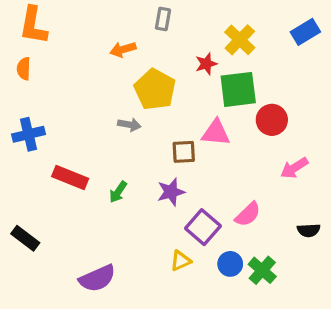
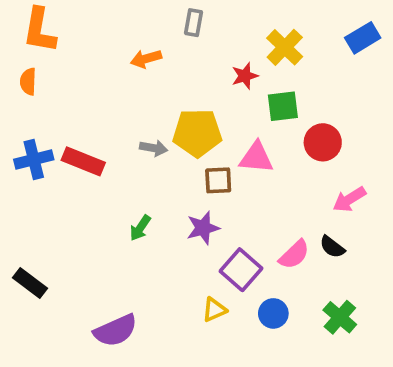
yellow pentagon: (155, 89) -> (197, 133), moved, turned -30
green square: (238, 89) -> (283, 106), size x0.7
red rectangle: (70, 177) -> (83, 161), moved
black semicircle: (309, 230) -> (332, 247), moved, turned 40
green cross: (262, 270) -> (340, 317), moved

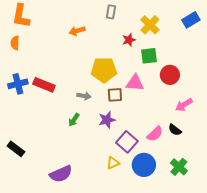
gray rectangle: (193, 23) -> (111, 12), moved
gray arrow: (154, 148) -> (84, 96), moved
blue circle: (273, 313) -> (144, 165), size x1.5

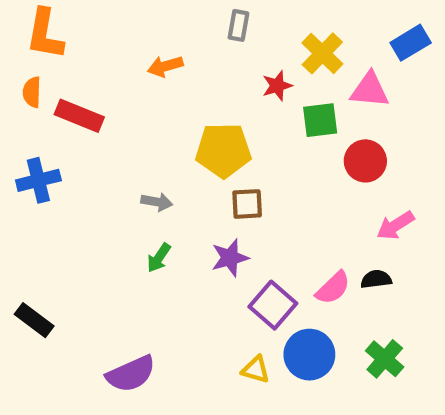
pink triangle: (135, 83) -> (370, 90), moved
red rectangle: (44, 85) -> (79, 116), moved
gray arrow: (84, 96) -> (157, 202), moved
black semicircle: (175, 130) -> (376, 279), turned 136
yellow triangle: (113, 163) -> (256, 370), moved, turned 40

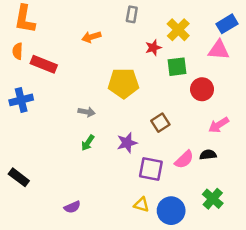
pink triangle: (370, 90) -> (219, 50), moved
brown square: (247, 204) -> (160, 123), moved, turned -30
purple square: (273, 305) -> (151, 169), turned -30
blue circle: (309, 355) -> (171, 211), moved
purple semicircle: (131, 374) -> (72, 207), size x0.6

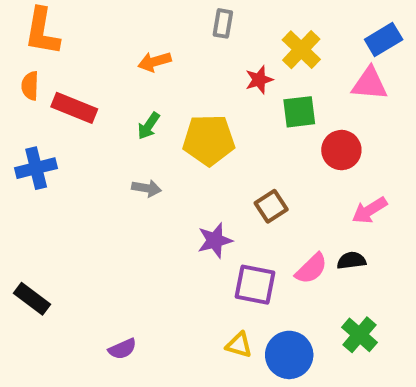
green arrow: (88, 143) -> (149, 126), moved

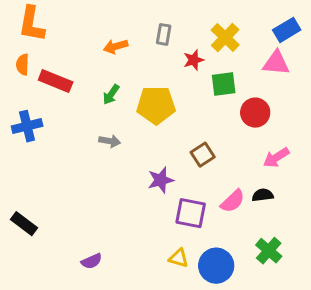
gray rectangle: (223, 23) -> (164, 34), moved

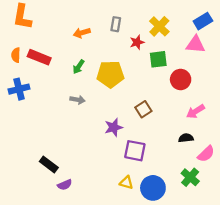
orange semicircle: (23, 64) -> (16, 55), moved
pink semicircle: (233, 201) -> (206, 154), moved
black rectangle: (24, 224) -> (49, 165), moved

